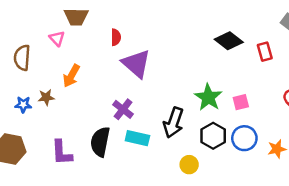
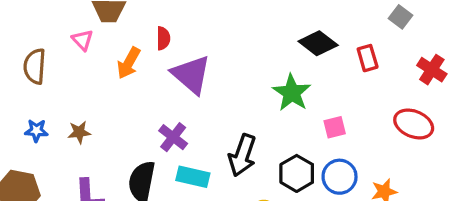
orange arrow: (71, 76) -> (129, 63), moved
brown star: (46, 97) -> (79, 132), moved
green star: (208, 97) -> (292, 93), moved

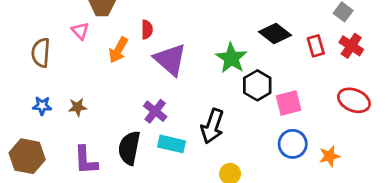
red cross: (432, 70) -> (351, 46), moved
green star: (292, 93) -> (231, 58), moved
pink square: (335, 127) -> (289, 103), size x1.4
black hexagon: (297, 173) -> (257, 85), moved

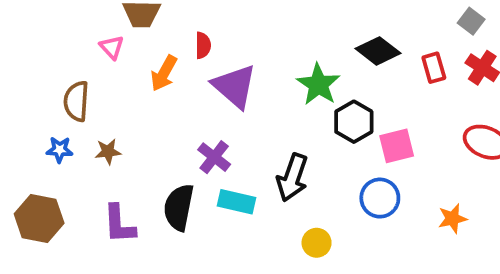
brown semicircle: (41, 53) -> (76, 101), moved
blue circle: (293, 144) -> (380, 198), moved

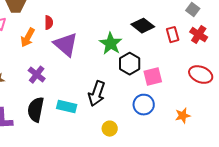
purple cross: (214, 157) -> (37, 75), moved

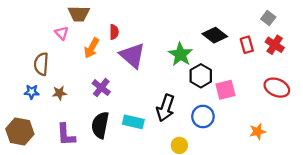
blue circle: (144, 105) -> (203, 117), moved

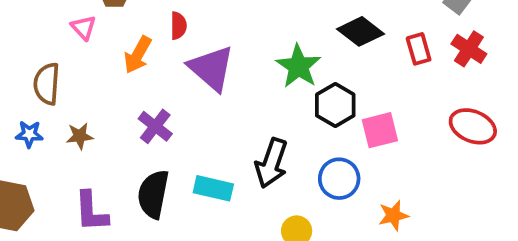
orange star: (258, 131) -> (393, 215), moved

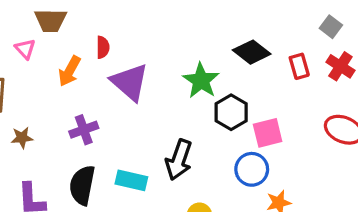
purple cross: (155, 126) -> (84, 130), turned 32
blue circle: (339, 179) -> (252, 169), moved

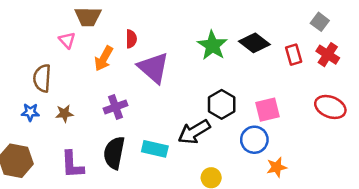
green star: (201, 81) -> (212, 45), moved
black hexagon: (231, 112) -> (222, 104), moved
black arrow: (179, 160) -> (194, 132), turned 40

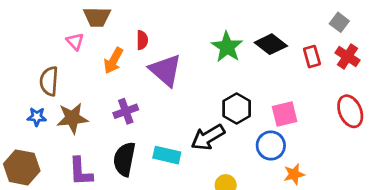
red ellipse: (330, 107) -> (350, 111), turned 44
brown star: (64, 114) -> (72, 118), size x1.6

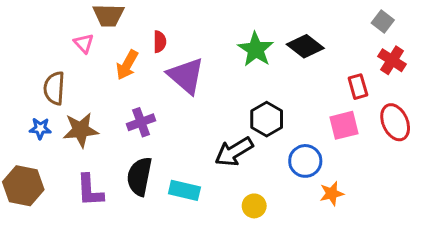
red rectangle: (312, 57) -> (358, 87), moved
pink square: (285, 114) -> (344, 125), moved
cyan rectangle: (167, 155) -> (184, 190), moved

